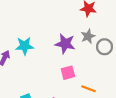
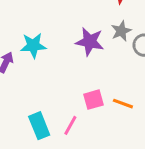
pink square: (68, 73) -> (94, 100), moved

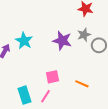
cyan star: (33, 45) -> (24, 41), turned 30
pink square: (94, 100) -> (53, 77), moved

